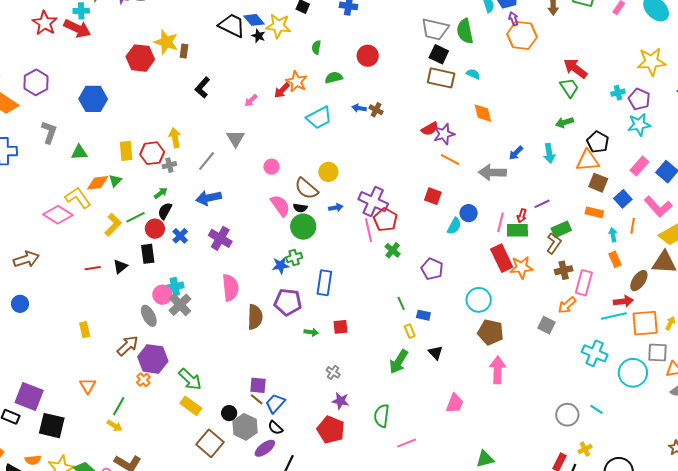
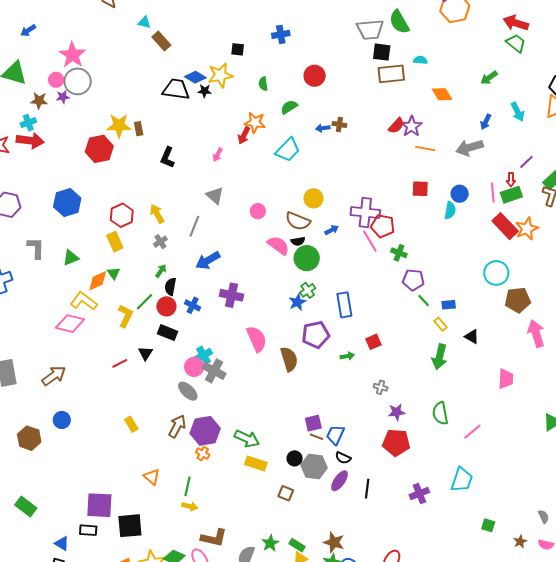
green arrow: (564, 122) -> (489, 78), moved
red hexagon: (152, 153) -> (122, 215), moved
black rectangle: (148, 254) -> (168, 333), turned -42
purple pentagon: (432, 269) -> (413, 280), moved
brown square: (210, 443) -> (286, 493), size x0.6

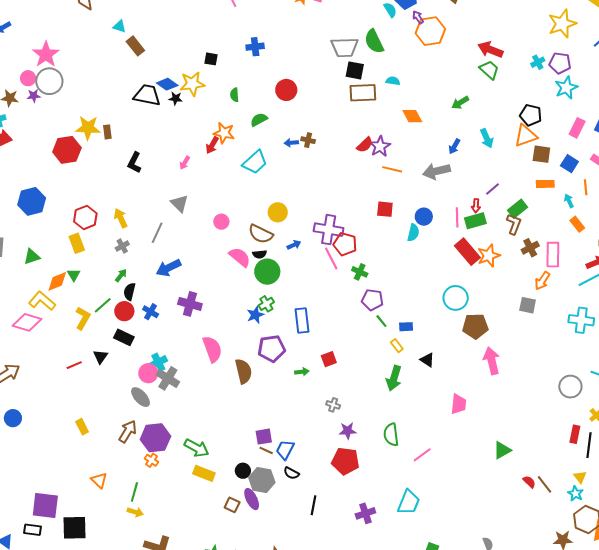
purple ellipse: (340, 481) -> (252, 499), moved, turned -65

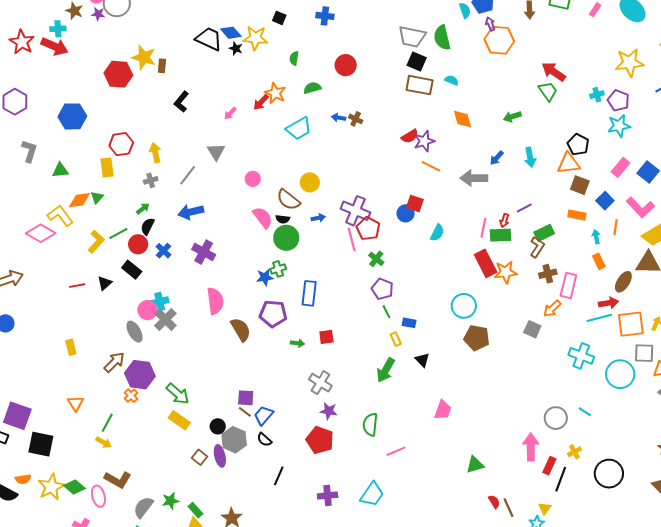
blue circle: (424, 217) -> (406, 213), moved
pink arrow: (492, 361) -> (531, 447), moved
brown semicircle: (244, 371) -> (241, 330), turned -30
gray cross: (333, 405) -> (320, 383), size x1.6

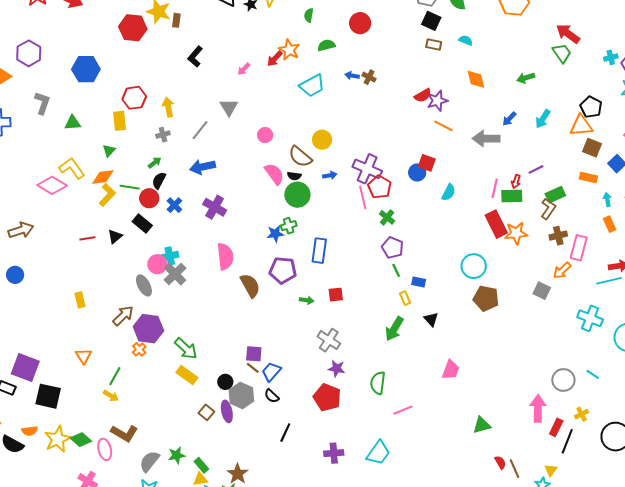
brown rectangle: (420, 85) -> (434, 45), size x0.6
cyan arrow: (530, 157) -> (543, 119), turned 42
orange diamond: (79, 200) -> (103, 177), moved
green line: (118, 234) -> (130, 187), turned 36

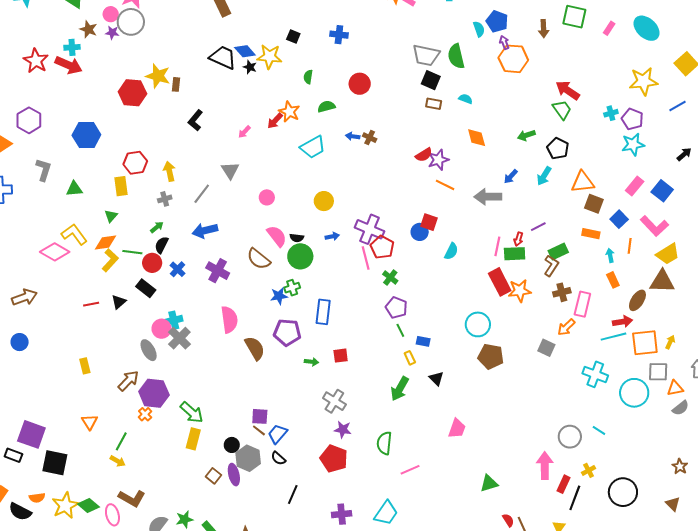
black pentagon: (591, 107) -> (558, 149), moved
brown semicircle: (300, 157) -> (259, 259), moved
yellow rectangle: (187, 375) -> (193, 439), turned 70

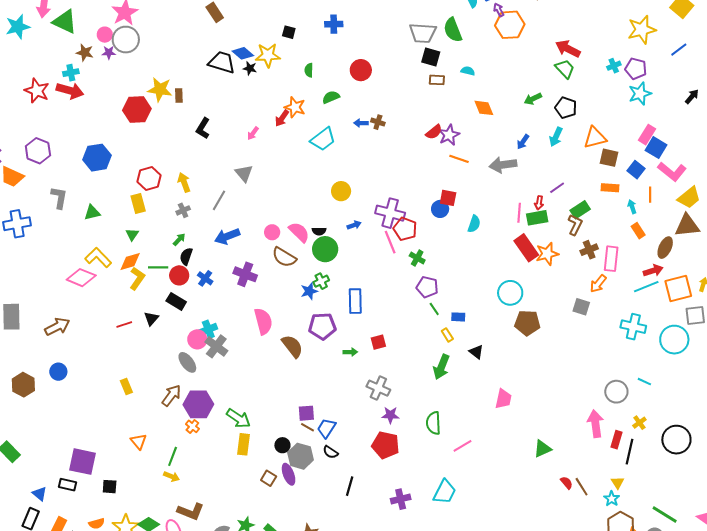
blue square: (662, 191) -> (656, 148), moved
pink circle: (267, 197) -> (272, 232), moved
black square: (55, 463) -> (110, 487), size x0.6

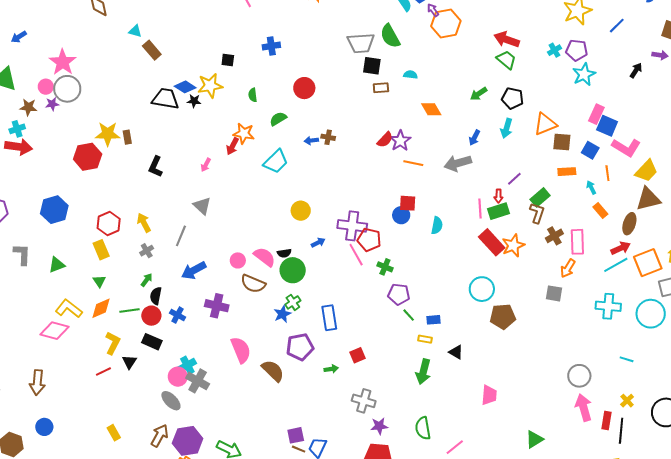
yellow L-shape: (137, 278) -> (113, 343), moved
brown arrow: (57, 327) -> (37, 382), turned 130
yellow rectangle: (447, 335) -> (425, 339), turned -40
gray circle: (616, 392) -> (579, 376), moved

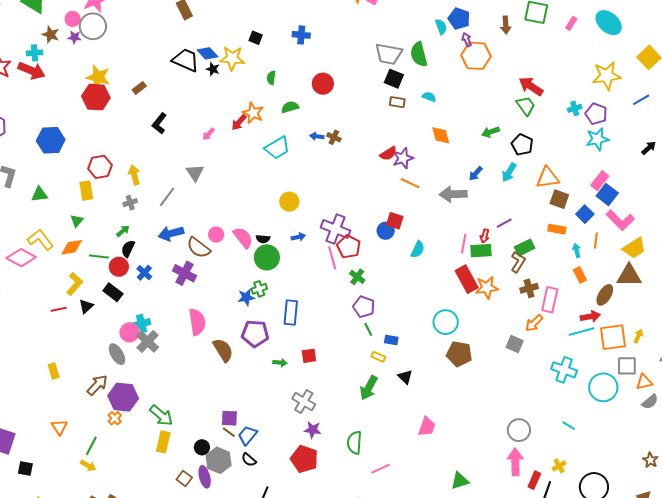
yellow star: (108, 134) -> (98, 77), moved
brown rectangle: (127, 137) -> (139, 88), turned 48
brown semicircle: (253, 284) -> (199, 248), moved

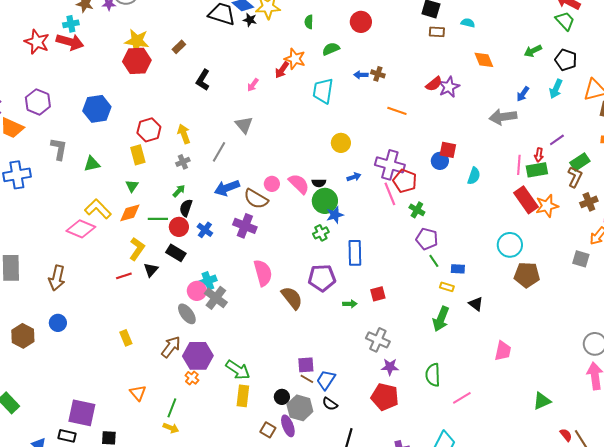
cyan trapezoid: (277, 148) -> (323, 91), turned 136
orange line: (410, 183) -> (397, 111), moved
blue star: (246, 297) -> (335, 215), moved

